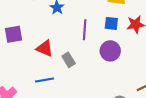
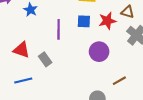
purple circle: (110, 51) -> (99, 52), moved

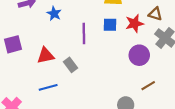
red triangle: (21, 50) -> (46, 56), turned -30
purple circle: (99, 52) -> (139, 55), moved

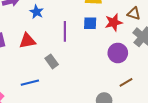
red triangle: (46, 56) -> (27, 41), moved

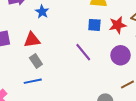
purple line: (65, 31) -> (83, 52), moved, turned -42
gray rectangle: (52, 61) -> (36, 61), moved

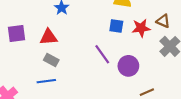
purple circle: (121, 55) -> (128, 66), moved
gray rectangle: (36, 61) -> (51, 60), turned -32

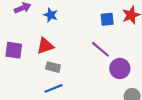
purple square: (16, 34) -> (14, 50), turned 30
purple circle: (128, 66) -> (120, 69), moved

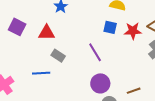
gray rectangle: (53, 67) -> (58, 56), moved
purple circle: (120, 69) -> (100, 83), moved

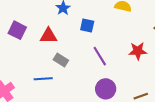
blue square: (110, 27) -> (87, 25), moved
red star: (133, 31) -> (138, 51), moved

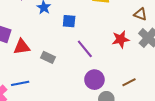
red triangle: (48, 36) -> (22, 47), moved
blue line: (43, 79) -> (20, 83), moved

